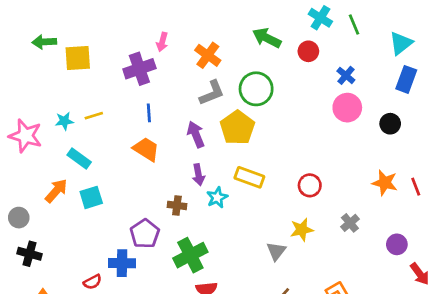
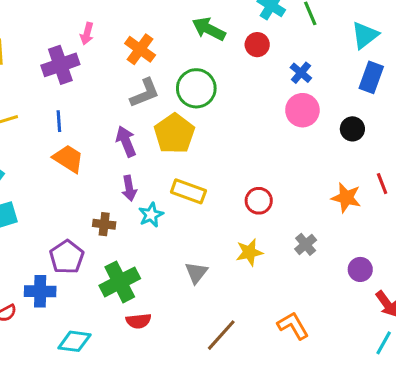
blue line: (149, 113) -> (59, 121), moved
red line: (416, 187) -> (382, 184), moved
gray triangle: (276, 251) -> (196, 273), moved

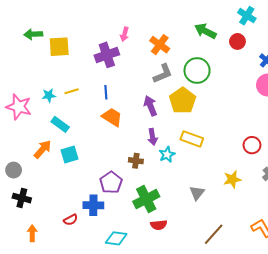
red circle: (259, 201) -> (252, 145), moved

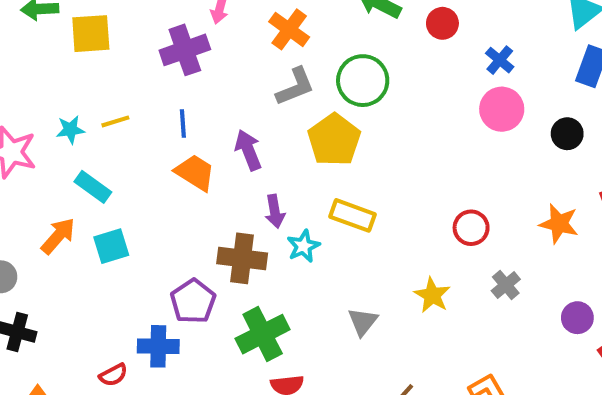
purple arrow: (150, 106) -> (248, 150), moved
brown cross: (136, 161) -> (242, 258), size x1.6
yellow star: (232, 179) -> (432, 295), turned -30

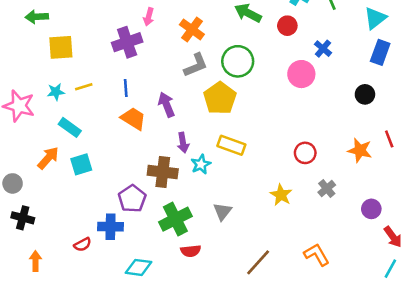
yellow square: (91, 34) -> (61, 47), moved
pink circle: (502, 109) -> (301, 74), moved
gray triangle: (363, 322) -> (222, 211), moved

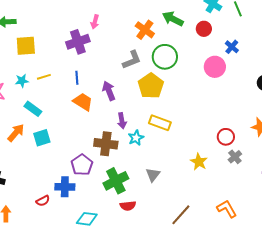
orange cross: (192, 29) -> (145, 30), moved
red circle: (305, 153) -> (226, 137), moved

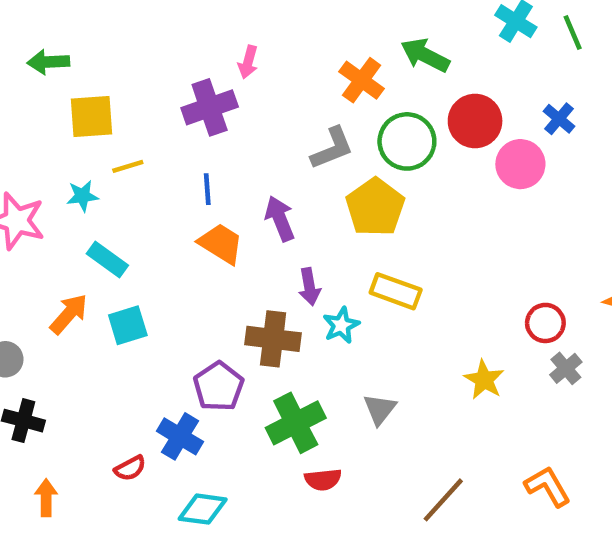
red circle: (204, 29) -> (475, 121), moved, size x1.5
yellow line: (44, 77) -> (128, 166), moved
blue cross: (65, 187) -> (180, 436), turned 30
cyan diamond: (87, 219) -> (203, 509), moved

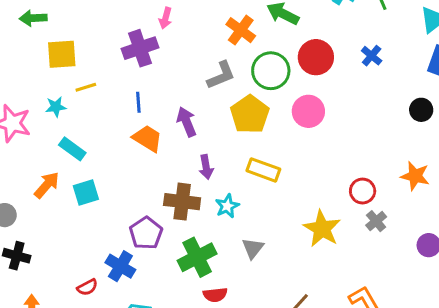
pink circle: (520, 164) -> (308, 111), moved
cyan star: (341, 325) -> (227, 206), moved
yellow star: (484, 380) -> (322, 229), size x1.4

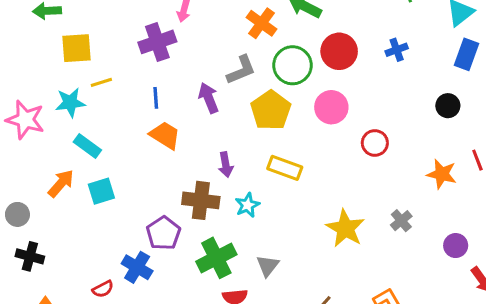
blue cross: (372, 56) -> (397, 50), turned 30
cyan star: (56, 107) -> (70, 103), size x1.4
purple arrow: (187, 122) -> (209, 98), moved
red circle: (363, 191) -> (375, 143), moved
gray triangle: (253, 248) -> (268, 266), moved

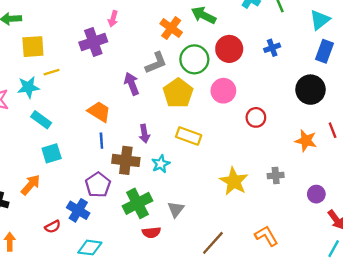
blue line: (156, 98) -> (101, 141), moved
black circle: (448, 106) -> (311, 90), size x1.6
orange arrow: (61, 183) -> (31, 185), moved
gray cross: (401, 221) -> (276, 176), turned 35

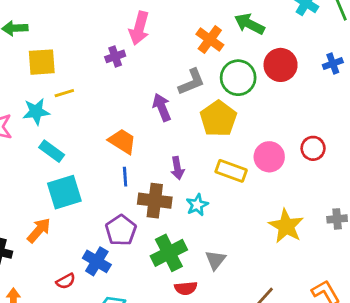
pink arrow: (113, 19) -> (139, 28), size x1.6
purple cross: (93, 42) -> (115, 56), size x0.6
pink circle: (223, 91) -> (269, 157), moved
cyan square: (52, 153) -> (64, 192), size x1.4

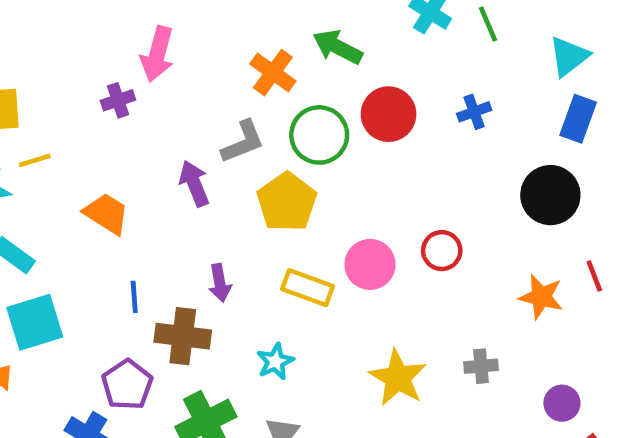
orange trapezoid: (122, 141) -> (106, 214), moved
cyan star: (197, 205) -> (275, 362), moved

